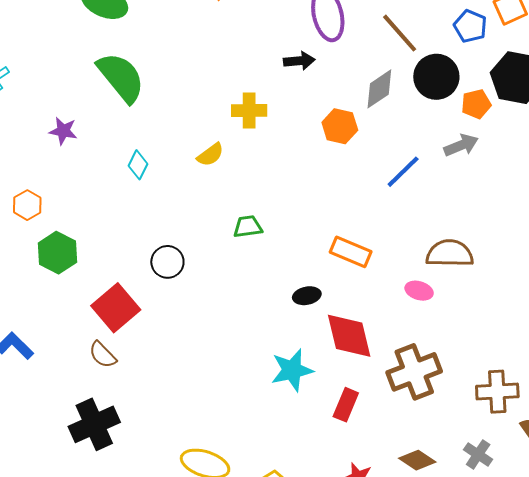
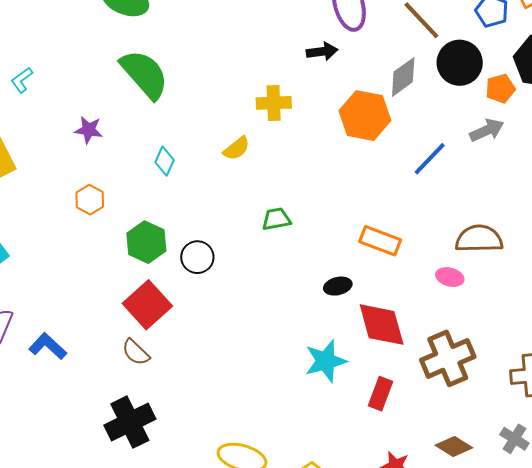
orange hexagon: (340, 126) -> (365, 116), size x1.4
orange hexagon: (27, 205) -> (90, 200), moved
green hexagon: (57, 253) -> (146, 242), moved

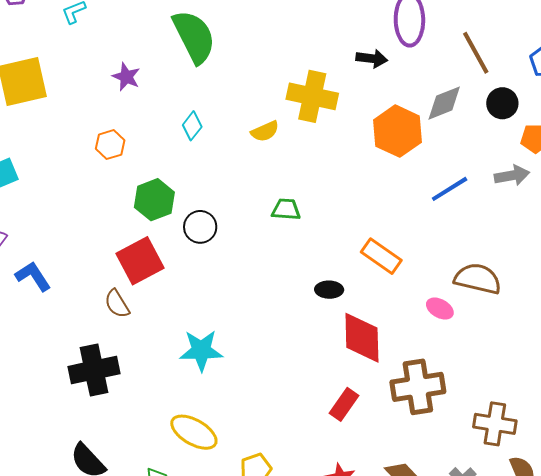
black circle: (460, 63) -> (502, 103), size x0.7
yellow cross: (274, 103) -> (312, 96), size x1.4
cyan star: (326, 361) -> (201, 350), moved

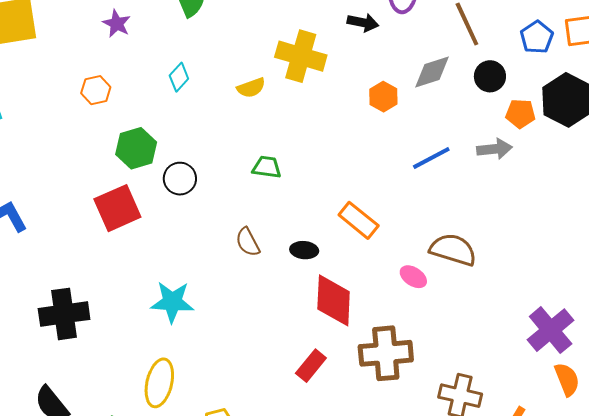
orange hexagon: (397, 131) -> (383, 97), size x0.6
brown semicircle: (117, 304) -> (248, 242), moved
yellow ellipse: (194, 432) -> (159, 383), turned 69

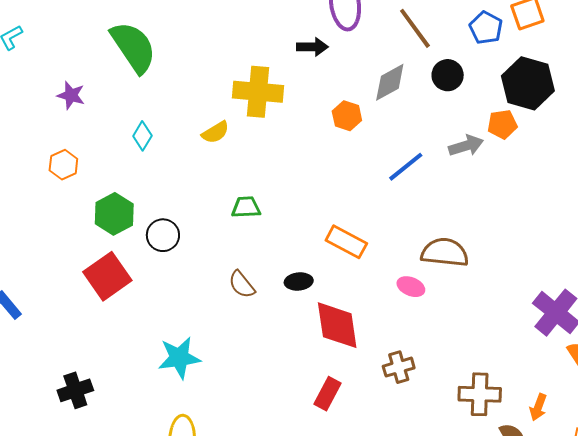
orange pentagon: (520, 114) -> (502, 124), moved
black cross: (64, 314) -> (75, 390), size x0.7
brown cross: (386, 353) -> (399, 367), size x0.6

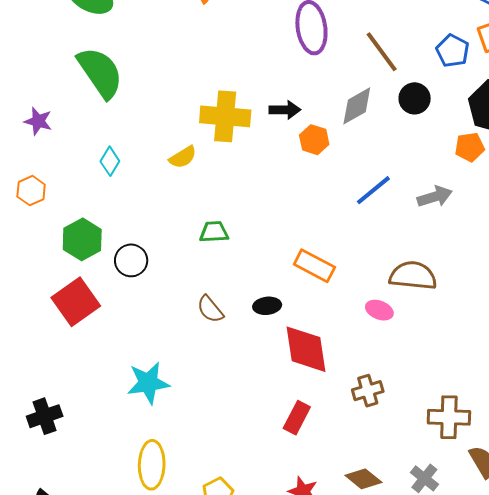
black arrow: (312, 47) -> (285, 110), moved
gray arrow: (466, 146) -> (435, 197), moved

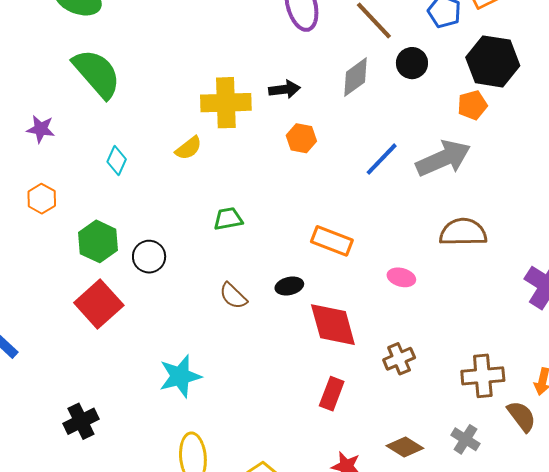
orange hexagon: (314, 140) -> (301, 138), moved
gray arrow: (435, 197) -> (443, 158), size x1.6
brown semicircle: (413, 276) -> (463, 232), moved

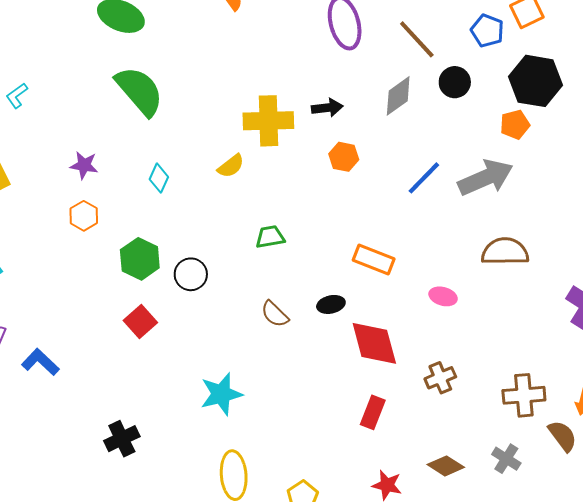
purple star: (41, 129) -> (84, 165), moved
red square: (99, 304) -> (140, 321), size x0.7

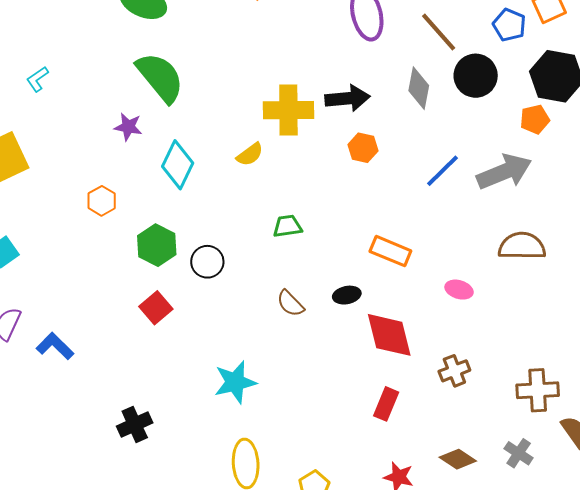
black circle: (455, 82) -> (476, 76), size x1.4
gray diamond: (398, 96) -> (419, 88), turned -45
black arrow: (327, 108) -> (347, 98), size x1.4
purple star: (84, 165) -> (128, 127), moved
cyan diamond: (159, 178) -> (178, 165), size x1.6

